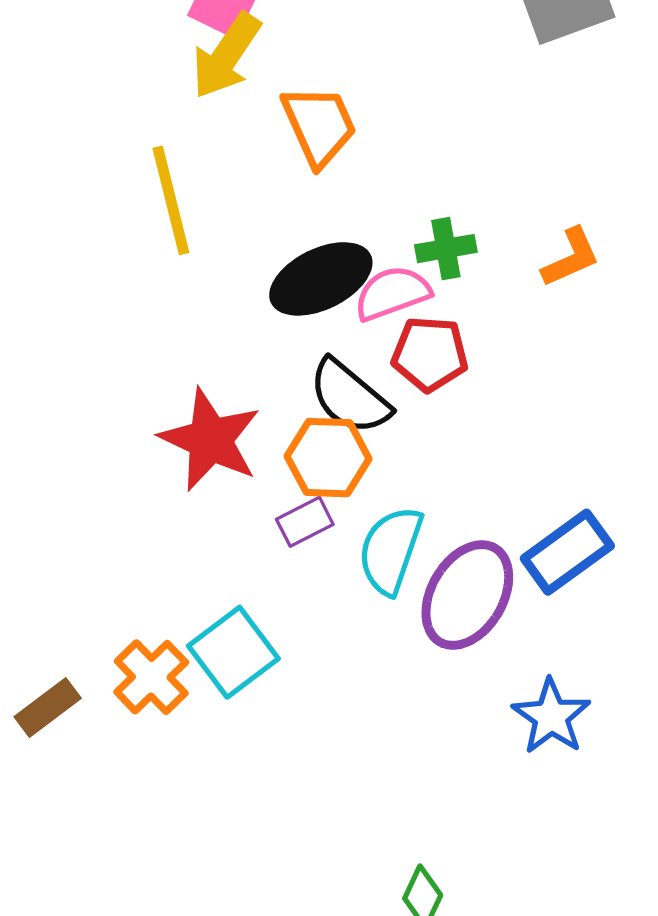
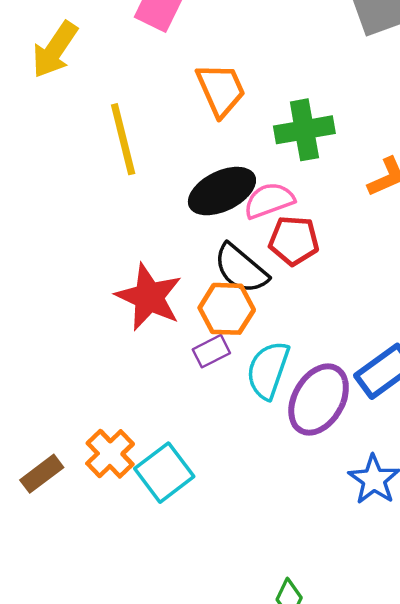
yellow arrow: (226, 56) -> (55, 50), moved
green cross: (446, 249) -> (304, 130), moved, size x1.5
cyan square: (233, 652) -> (164, 473), moved

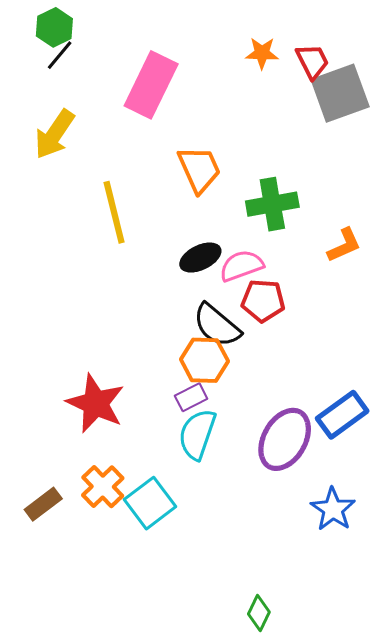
black ellipse: (222, 191) -> (200, 258), size x0.7
red star: (149, 297) -> (96, 403), moved
cyan semicircle: (268, 370) -> (197, 434), moved

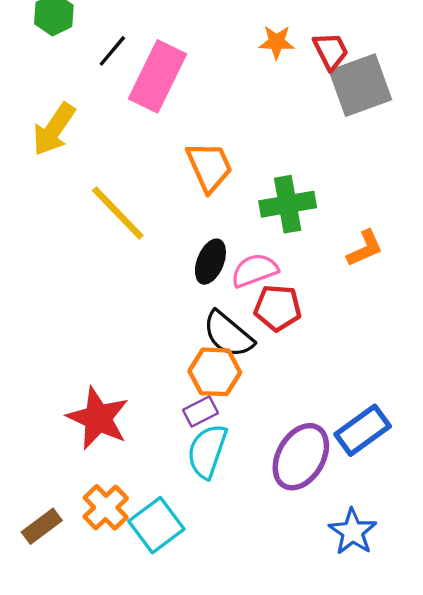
black line: (60, 55) -> (112, 51), moved
yellow line: (114, 212) -> (118, 213), turned -30
black ellipse: (200, 258) -> (210, 262), turned -42

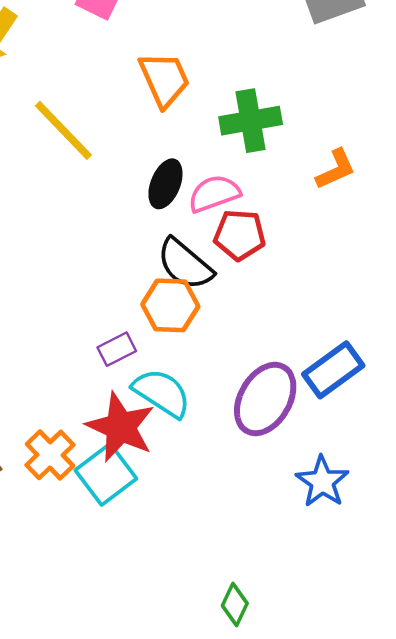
purple rectangle: (201, 412) -> (117, 349), moved
red star: (98, 418) -> (121, 427), moved
cyan semicircle: (207, 451) -> (162, 393), turned 104

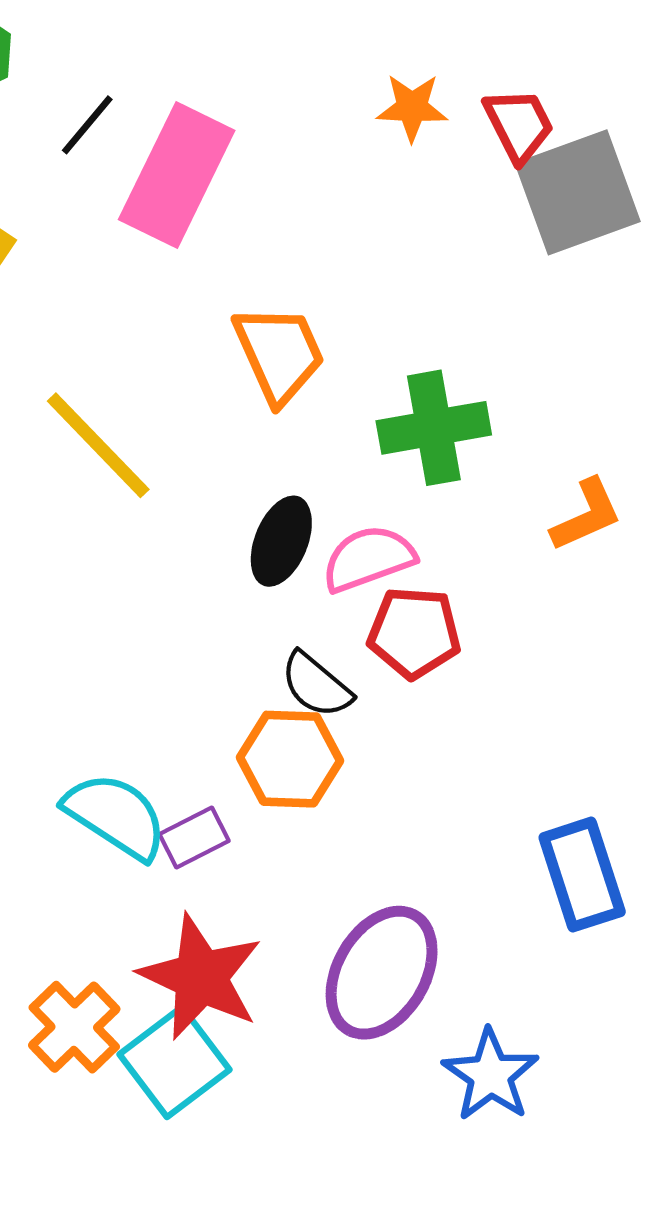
black semicircle: (185, 264) -> (316, 685), size x0.7
blue rectangle: (333, 370) -> (582, 875), turned -72
cyan semicircle: (162, 393) -> (116, 816), moved
purple ellipse: (265, 399) -> (382, 973), moved
blue star: (322, 482) -> (491, 1075), moved

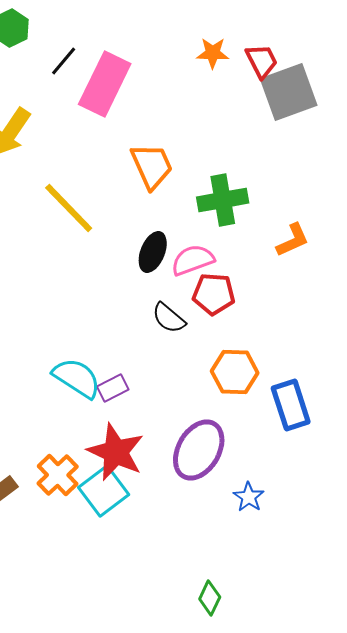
orange hexagon: (290, 759) -> (235, 372), moved
blue star: (491, 1075) -> (249, 497), size x0.7

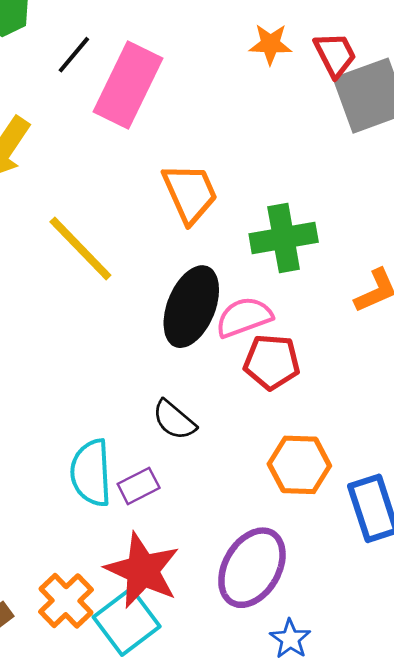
black ellipse: (153, 252) -> (191, 307), size x1.5
black semicircle: (169, 318) -> (174, 420), moved
cyan semicircle: (77, 378) -> (91, 473), turned -126
blue star: (249, 497) -> (290, 639), moved

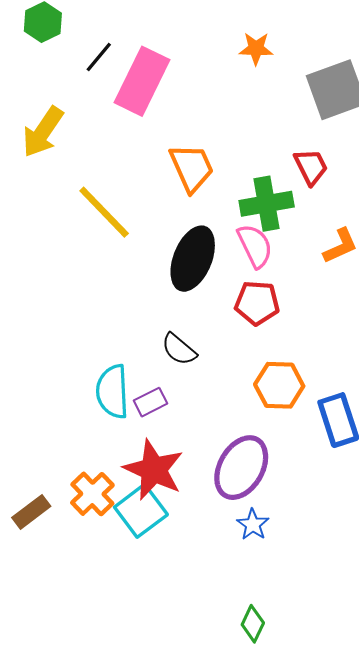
red trapezoid: (335, 55) -> (311, 167), moved
pink semicircle: (244, 317) -> (255, 246), moved, turned 84
blue star: (290, 639) -> (253, 525), moved

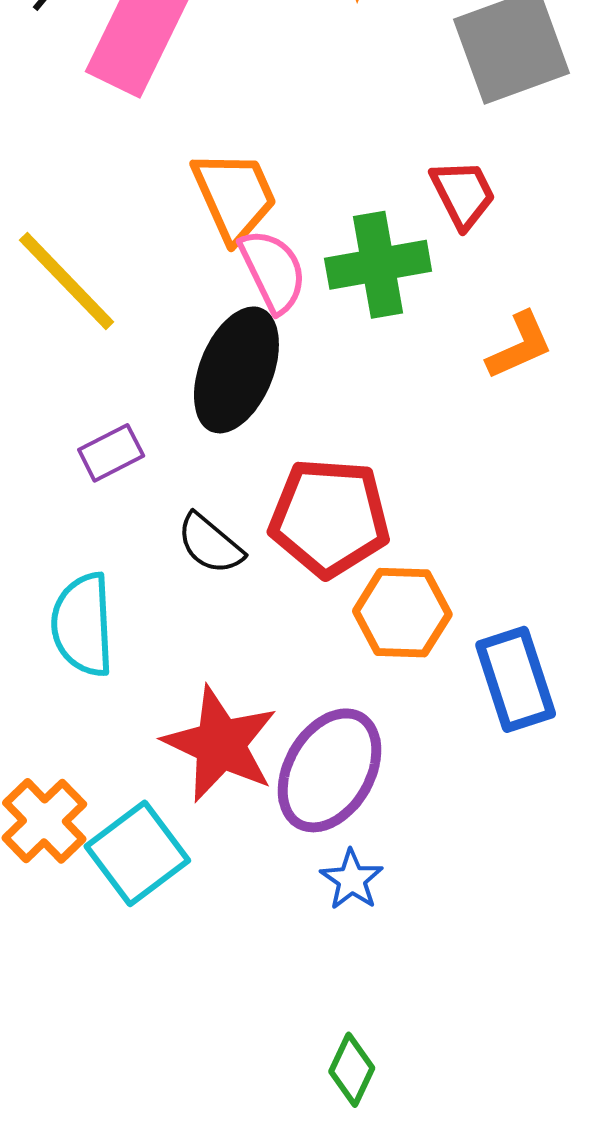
pink semicircle: (255, 246) -> (273, 271), moved
red pentagon: (257, 303) -> (330, 518), moved, size x1.4
purple rectangle: (150, 402) -> (111, 453), moved
red star: (154, 470) -> (220, 744), moved

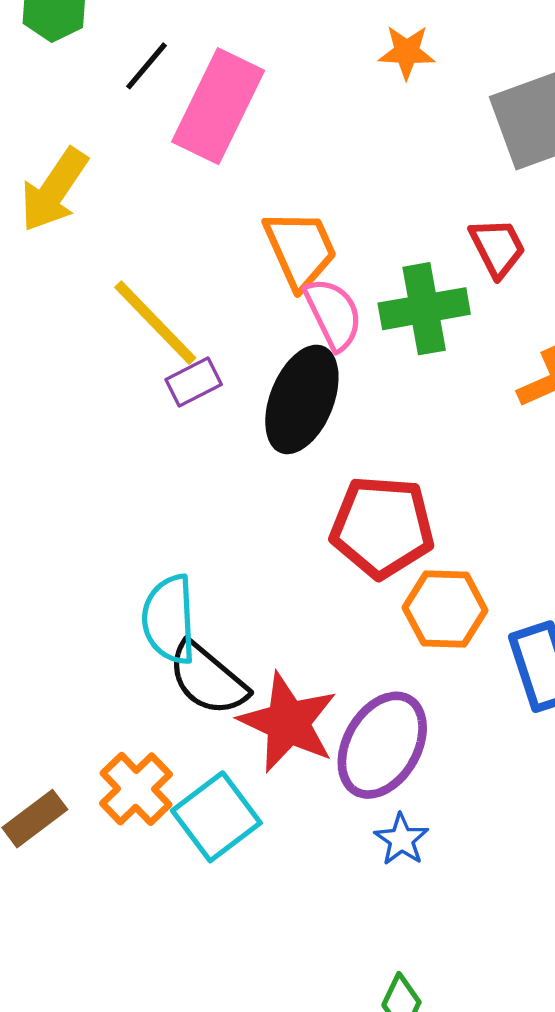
purple rectangle: (111, 453) -> (194, 382), moved
black semicircle: (210, 544) -> (208, 679), moved, size x1.4

